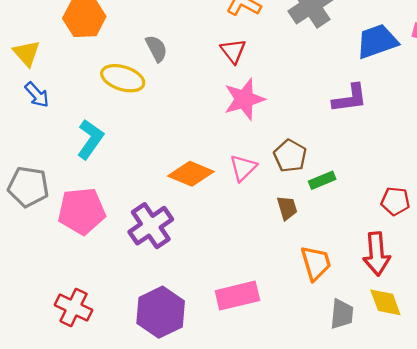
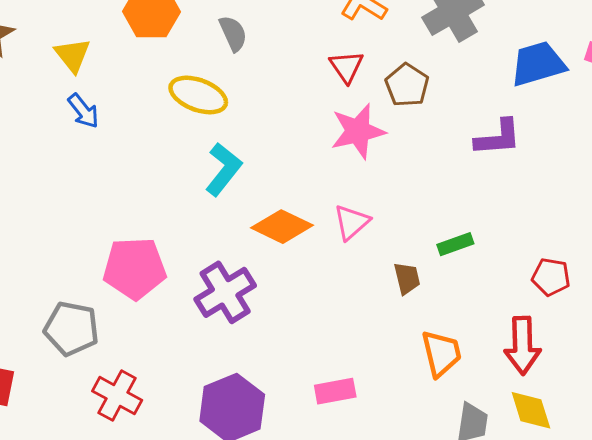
gray semicircle: (156, 48) -> (233, 33), moved
cyan L-shape: (90, 139) -> (224, 169), moved
brown pentagon: (290, 156) -> (407, 85), moved
gray pentagon: (28, 187) -> (71, 329), moved
pink rectangle: (237, 296) -> (335, 391), size x0.7

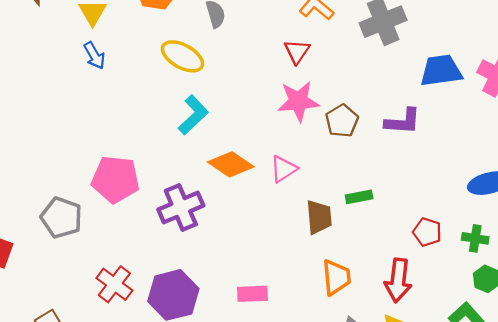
brown pentagon: (407, 85) -> (342, 121), moved
brown trapezoid: (407, 278) -> (319, 217), size x1.4
red cross: (117, 396) -> (114, 284), moved

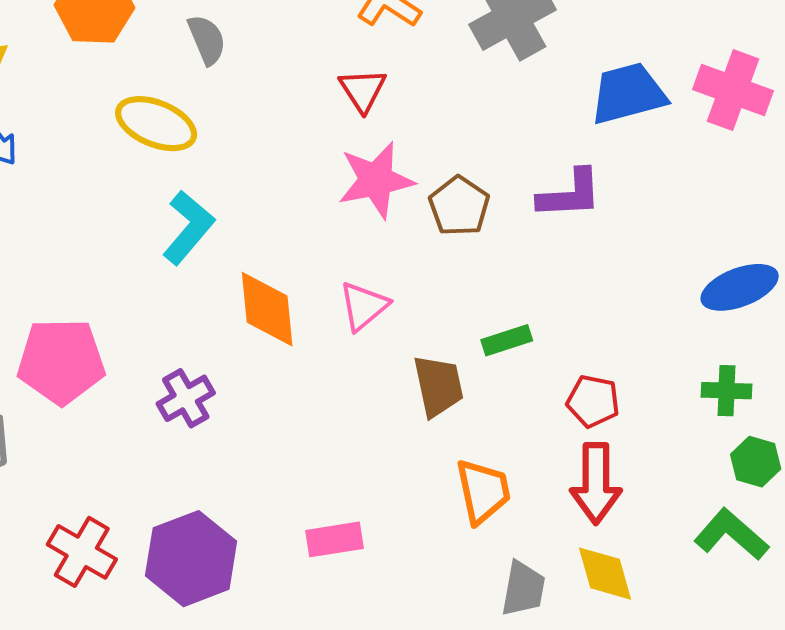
orange diamond: (231, 164) -> (267, 309), turned 57
purple cross: (181, 208) -> (186, 398), size x0.7
red pentagon: (427, 232) -> (593, 401), moved

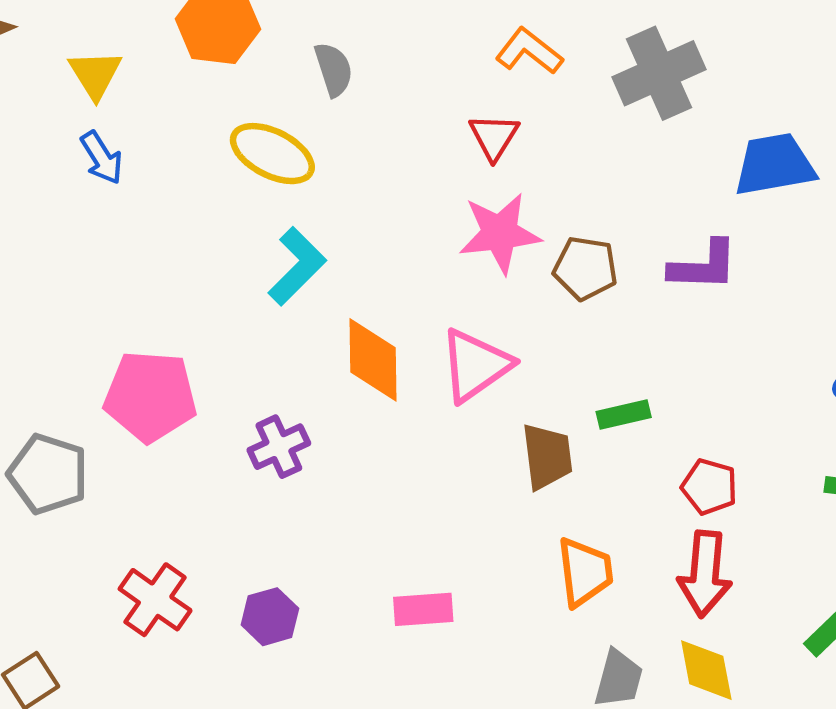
brown pentagon: (459, 206) -> (585, 268), turned -30
pink triangle: (364, 306) -> (475, 365), size x1.4
purple hexagon: (191, 559) -> (270, 617), size x0.6

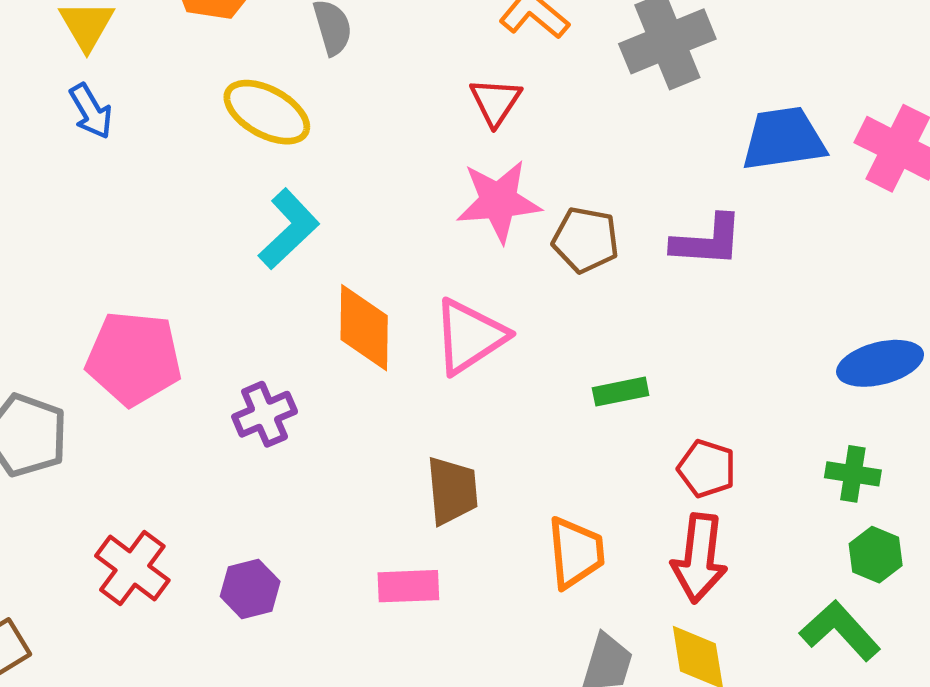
brown trapezoid: (547, 456) -> (452, 491), moved

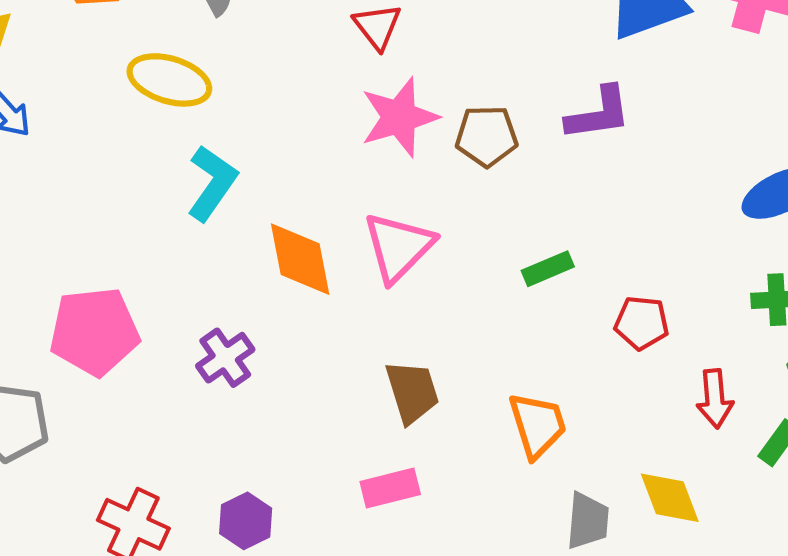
red arrow: (699, 558) -> (715, 399), moved, size x0.7

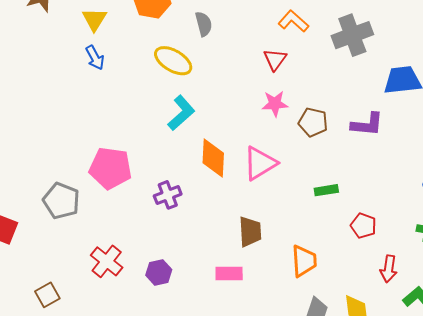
pink star: (399, 117) -> (275, 104), size x0.7

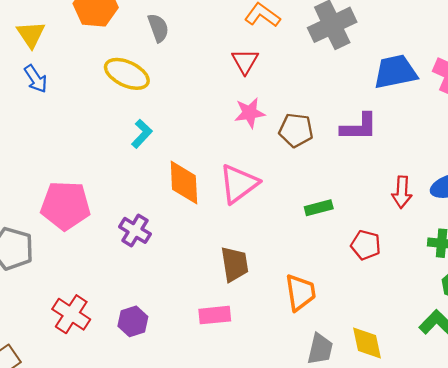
cyan L-shape: (181, 113) -> (142, 134), size x0.7
purple cross: (168, 195) -> (135, 230), turned -32
red arrow: (389, 269) -> (402, 192), moved

